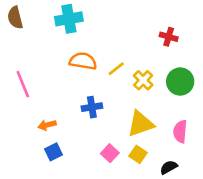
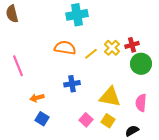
cyan cross: (69, 19) -> (77, 15), moved
red cross: (169, 37) -> (132, 45), moved, turned -32
yellow cross: (143, 80) -> (112, 48), moved
yellow triangle: (141, 124) -> (110, 97), turned 30
blue square: (54, 152) -> (42, 119), turned -32

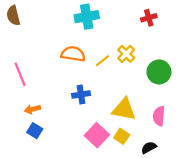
red cross: (132, 45) -> (149, 18), moved
orange arrow: (37, 98) -> (32, 109), moved
blue square: (42, 119) -> (35, 131), moved
pink square: (86, 120) -> (97, 135), size x1.5

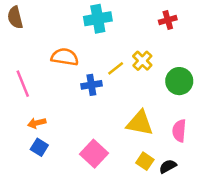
orange semicircle: (73, 54) -> (65, 57), moved
blue cross: (81, 95) -> (91, 85), moved
pink square: (97, 135) -> (94, 154), moved
yellow square: (122, 136) -> (145, 161), moved

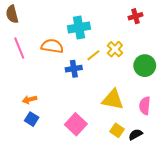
cyan cross: (98, 19) -> (79, 28), moved
pink line: (23, 84) -> (19, 48), moved

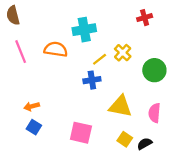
blue cross: (74, 69) -> (92, 80), moved
pink square: (76, 124) -> (81, 133), turned -30

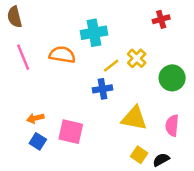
pink square: (81, 133) -> (71, 132), moved

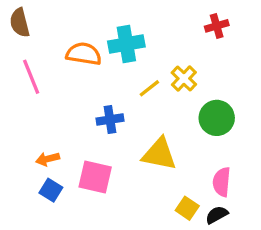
orange semicircle: (62, 55) -> (84, 54), moved
green circle: (172, 78) -> (217, 118), moved
blue cross: (102, 89) -> (110, 120), moved
yellow triangle: (134, 118) -> (159, 154), moved
pink semicircle: (172, 126) -> (222, 182), moved

